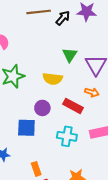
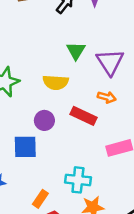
cyan cross: (67, 136) -> (78, 180), moved
orange rectangle: (36, 169) -> (40, 199), turned 56

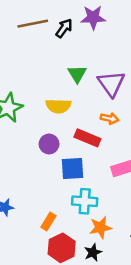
blue square: (25, 147) -> (72, 168), moved

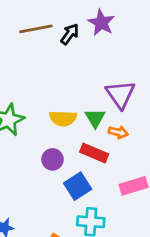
purple star: (93, 17) -> (101, 23), turned 30
green triangle: (77, 74) -> (95, 118), moved
blue square: (72, 168) -> (78, 186), turned -30

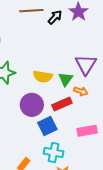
red rectangle: (94, 153) -> (62, 104), turned -54
purple circle: (53, 159) -> (32, 105), size x1.5

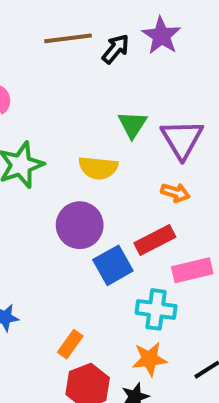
green triangle: (66, 79) -> (132, 125), moved
red rectangle: (62, 104) -> (155, 240), moved
cyan cross: (54, 152) -> (156, 309), moved

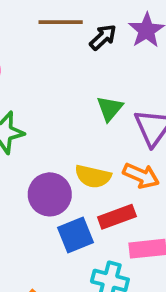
yellow semicircle: (98, 168) -> (93, 176), moved
orange arrow: (175, 193) -> (141, 176), size x1.4

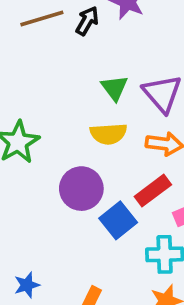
yellow semicircle: (93, 176) -> (108, 134), moved

